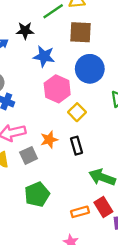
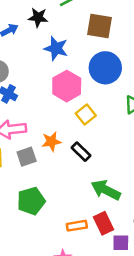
black rectangle: (76, 146) -> (81, 152), turned -36

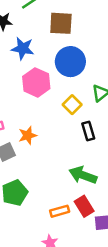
yellow square: (86, 114) -> (72, 105), moved
black rectangle: (81, 152) -> (88, 131), moved, turned 36

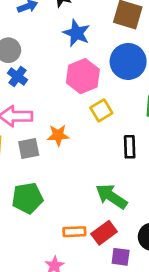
yellow square: (72, 105) -> (101, 110), moved
red rectangle: (84, 206) -> (104, 233), turned 72

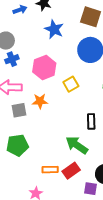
pink hexagon: (83, 76) -> (44, 67), moved
blue cross: (18, 77) -> (12, 59), turned 32
black rectangle: (130, 147) -> (91, 121), moved
purple square: (121, 257) -> (90, 189), moved

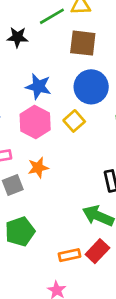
blue star: (54, 29) -> (38, 87), moved
yellow square: (71, 84) -> (74, 121), moved

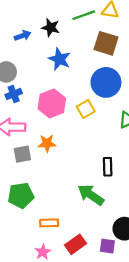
blue star: (38, 87) -> (60, 59), moved
red rectangle: (97, 251) -> (76, 244), moved
orange rectangle: (69, 255) -> (49, 223), moved

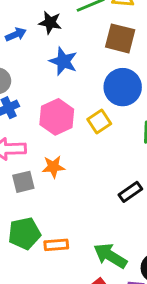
black rectangle: (108, 167) -> (130, 192), turned 60
green arrow: (91, 195) -> (110, 256), moved
orange rectangle: (49, 223) -> (56, 245), moved

